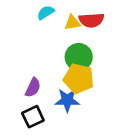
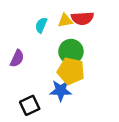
cyan semicircle: (46, 12) -> (41, 25), moved, turned -35
purple semicircle: (33, 87) -> (17, 58), moved

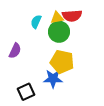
green circle: (71, 52) -> (59, 32), moved

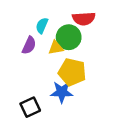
yellow triangle: (57, 18) -> (56, 48), moved
purple semicircle: (15, 51) -> (29, 45), moved

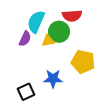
cyan semicircle: (42, 26) -> (36, 22), size x1.6
yellow pentagon: (72, 72) -> (83, 62), moved

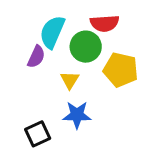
yellow triangle: (48, 41) -> (70, 80), moved, turned -48
yellow pentagon: (83, 62) -> (121, 70), moved

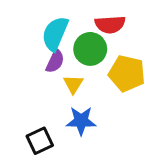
purple semicircle: (36, 57) -> (55, 61), moved

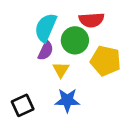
black square: (40, 141) -> (23, 105), moved

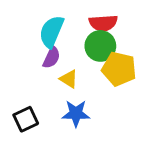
green circle: (75, 40) -> (100, 46), moved
yellow triangle: (61, 70) -> (69, 79), turned -30

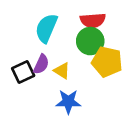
purple semicircle: (52, 57) -> (41, 64), moved
black square: (26, 119) -> (23, 72), moved

